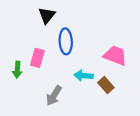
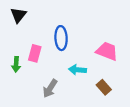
black triangle: (47, 15) -> (18, 15), moved
brown rectangle: (106, 85) -> (104, 87), moved

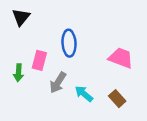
cyan arrow: (77, 70) -> (84, 94), moved, turned 35
gray arrow: (50, 88) -> (58, 83), moved

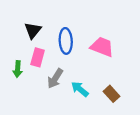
black triangle: (21, 17) -> (33, 30), moved
pink trapezoid: (121, 58) -> (102, 47), moved

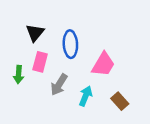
pink trapezoid: (102, 47) -> (103, 64), moved, turned 100
cyan arrow: (80, 89) -> (86, 96), turned 72

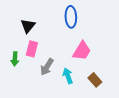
blue ellipse: (70, 44) -> (71, 17), moved
cyan arrow: (86, 96) -> (68, 76), turned -42

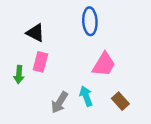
black triangle: (28, 26) -> (35, 33), turned -42
gray arrow: (47, 67) -> (59, 102), moved

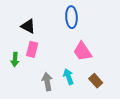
pink trapezoid: (104, 64) -> (83, 51), turned 115
gray arrow: (59, 102) -> (47, 82), turned 138

